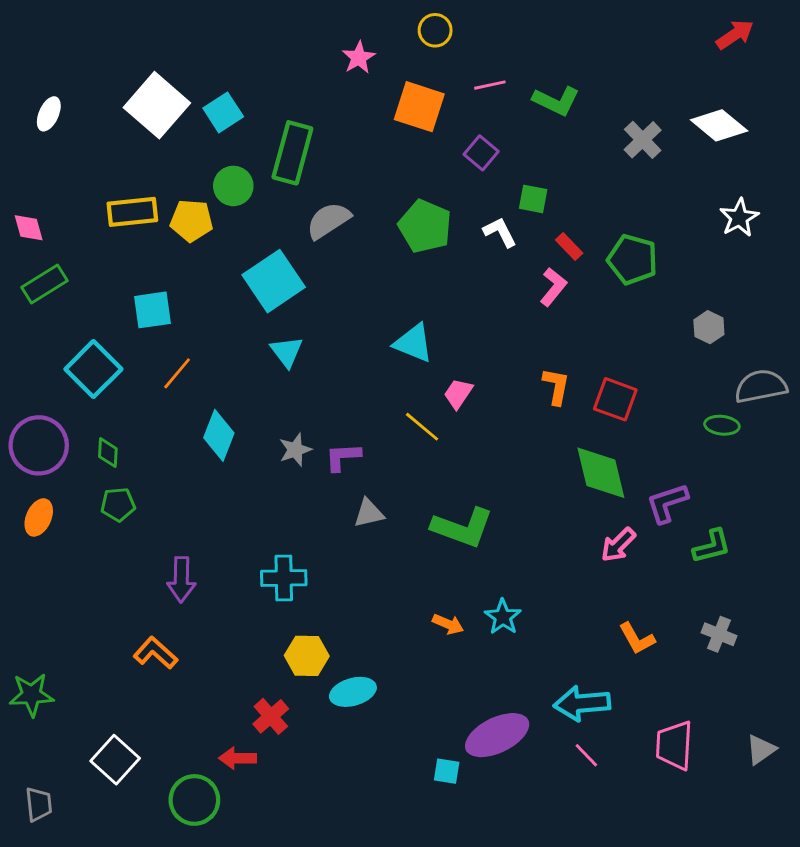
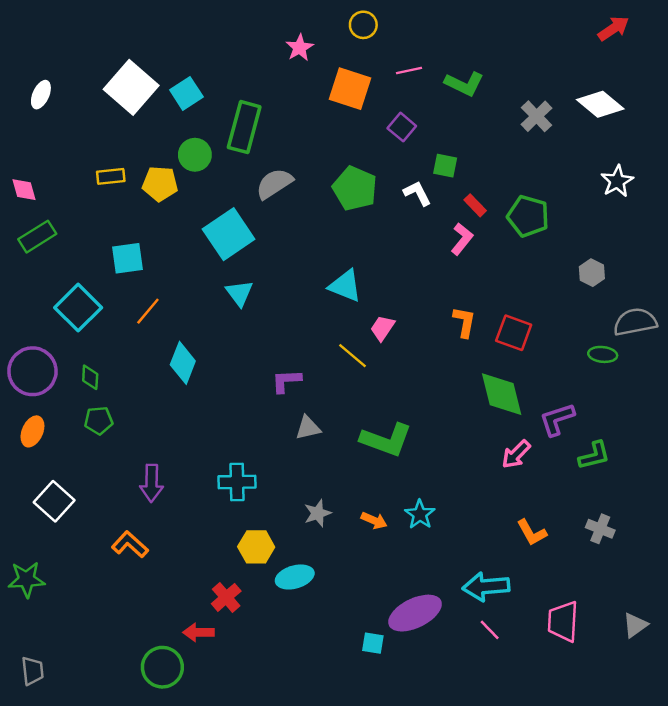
yellow rectangle: (132, 212) -> (111, 176), size x0.7
gray star: (295, 450) -> (318, 513), moved
white square: (115, 760) -> (54, 501), moved

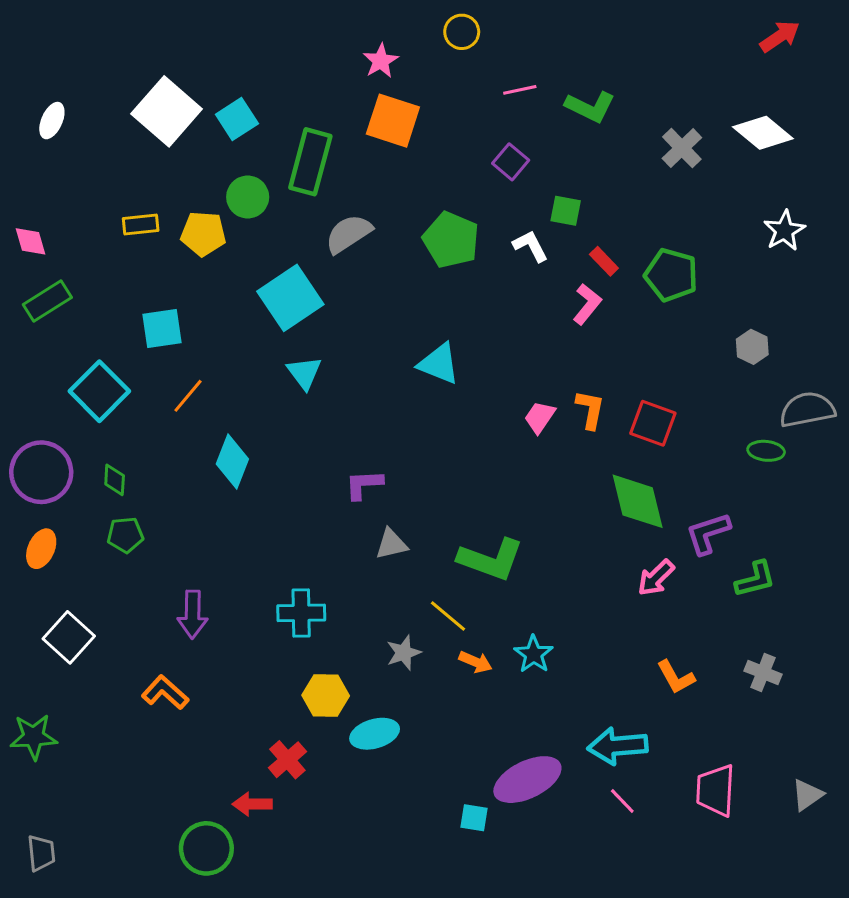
orange square: (350, 89) -> (393, 121), moved
pink trapezoid: (383, 328) -> (540, 417), moved
yellow line: (352, 356) -> (448, 616), moved

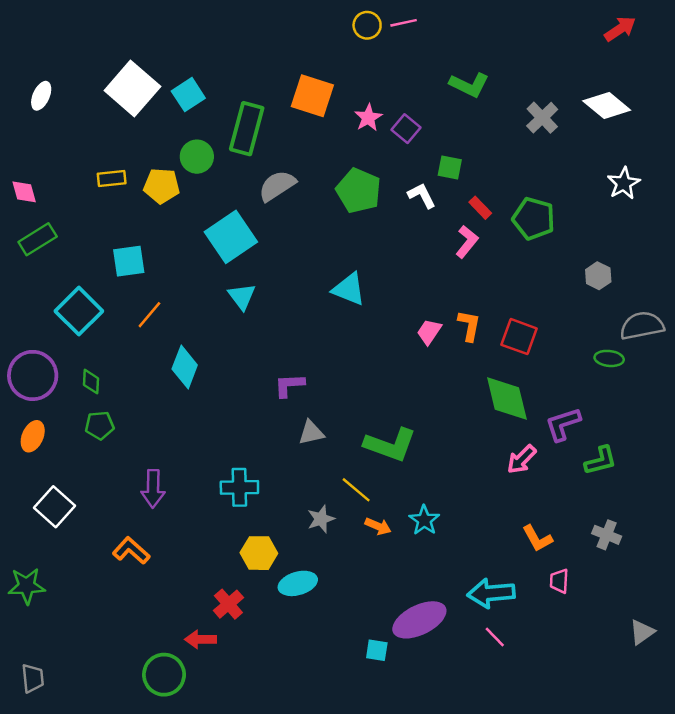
pink star: (381, 61) -> (368, 118), moved
pink line: (520, 90) -> (404, 23), moved
pink trapezoid: (716, 790) -> (559, 581), moved, size x0.6

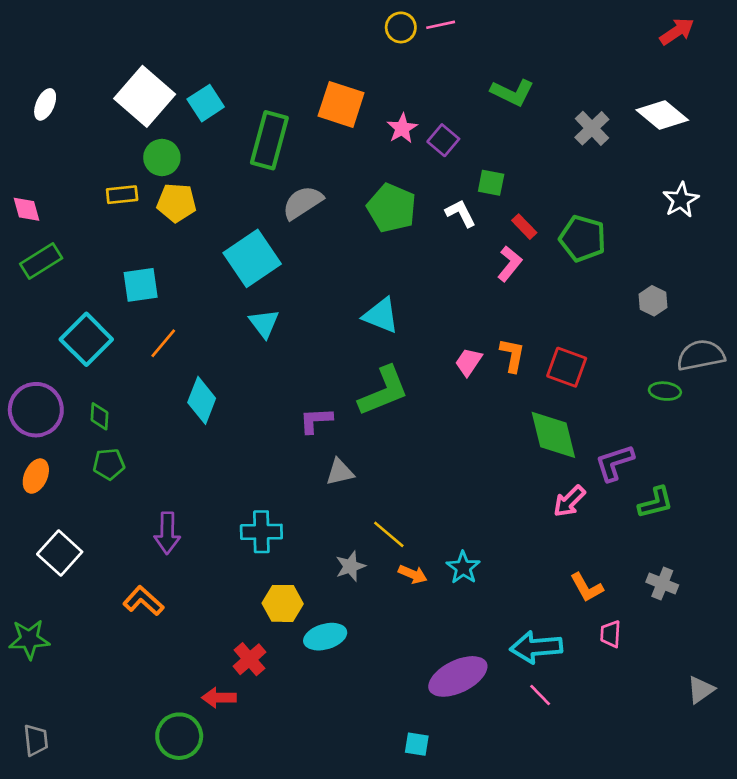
green circle: (197, 157) -> (162, 157), moved
green L-shape: (390, 445) -> (384, 391), moved, turned -42
cyan square: (377, 650) -> (417, 744), moved

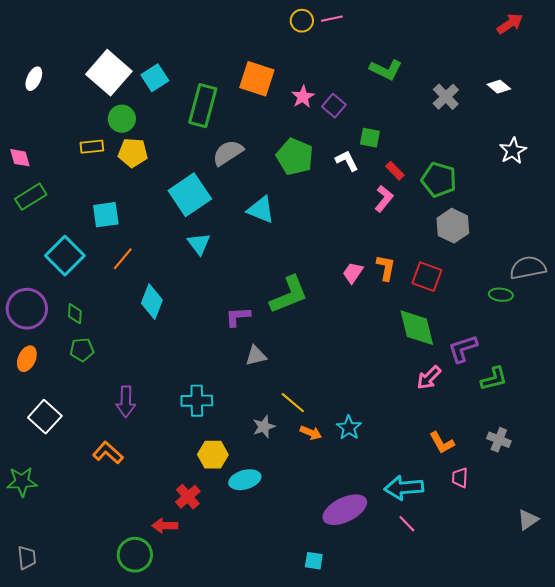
white diamond: (662, 115) -> (499, 87), size x0.6
gray hexagon: (653, 301) -> (453, 226), moved, size x1.5
cyan triangle: (381, 315) -> (261, 210), moved

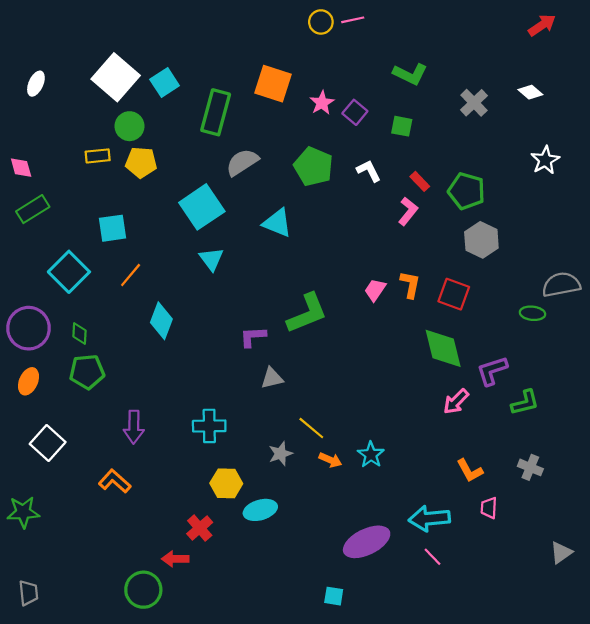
green square: (370, 138) -> (402, 126), moved
green pentagon: (82, 350) -> (87, 372), size x1.4

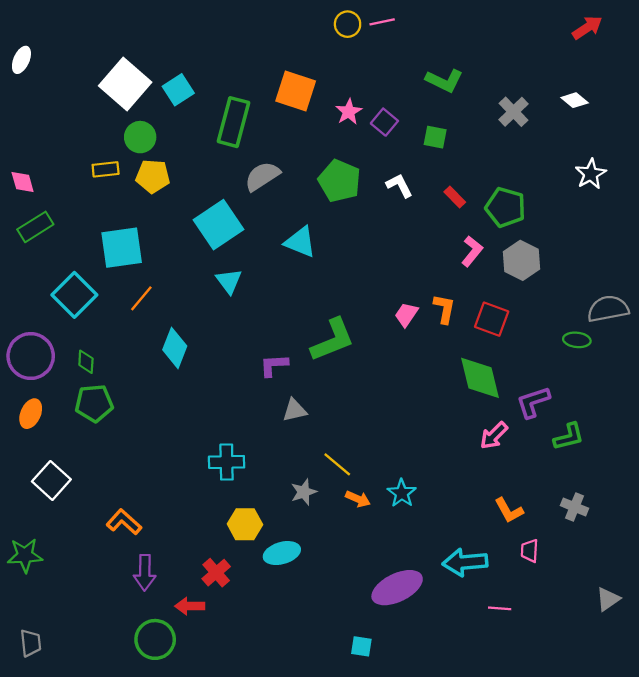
white ellipse: (36, 84) -> (21, 60), moved
pink L-shape: (408, 211) -> (472, 251), moved
cyan square: (112, 228) -> (122, 248), size x1.4
purple arrow: (134, 427) -> (145, 573), moved
pink line: (433, 557) -> (500, 608), moved, turned -42

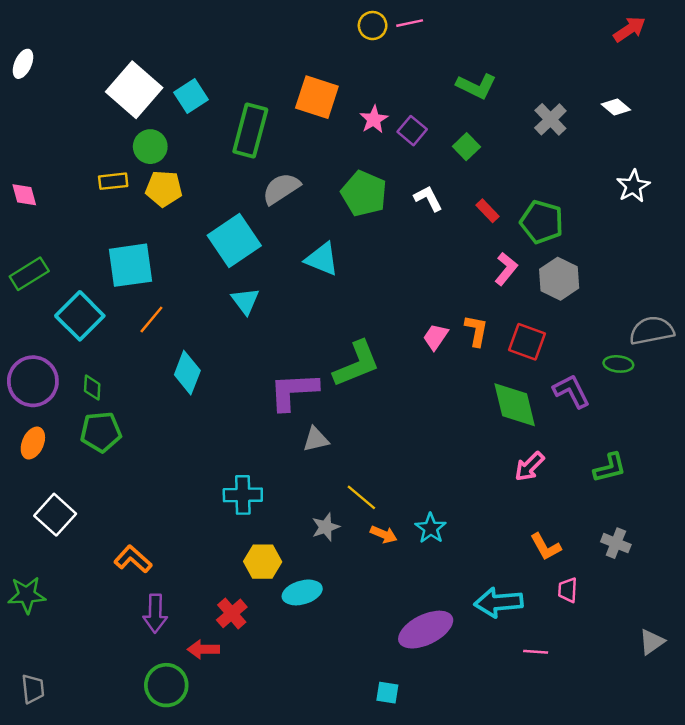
green square: (435, 137) -> (466, 147), turned 35
green rectangle: (35, 227) -> (29, 274), moved
purple L-shape: (274, 365) -> (294, 391), size x1.6
purple L-shape: (533, 402) -> (571, 391), moved, turned 81

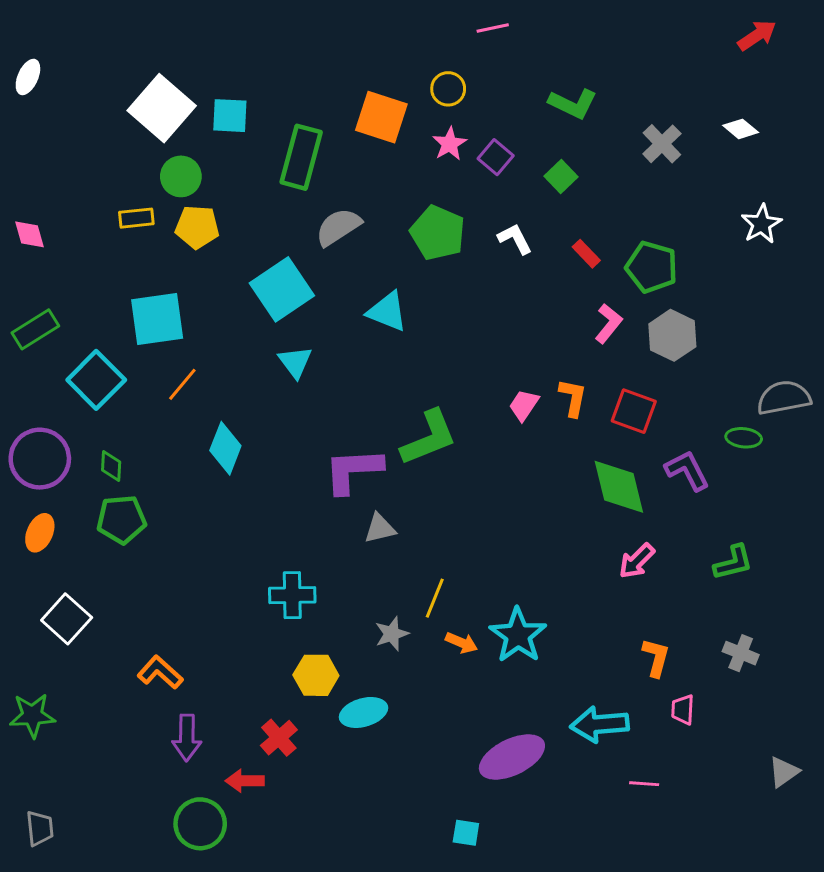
yellow circle: (373, 26) -> (448, 89), moved
cyan square: (191, 96) -> (230, 116), turned 36
yellow line: (361, 497) -> (435, 598), turned 72
cyan star: (431, 528) -> (518, 635), size x1.5
orange L-shape: (545, 547) -> (656, 658), turned -136

